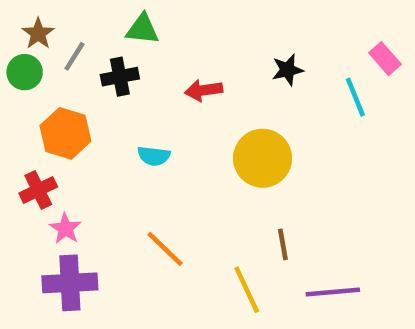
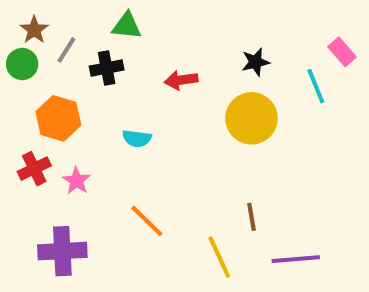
yellow circle: (263, 158) -> (251, 118), moved
pink star: (65, 228) -> (76, 181), moved

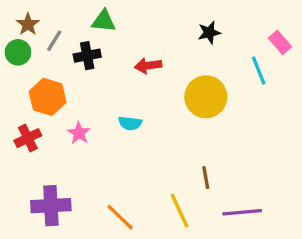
black star: (255, 62) -> (209, 33), moved
cyan semicircle: (137, 138) -> (130, 123), moved
pink star: (76, 181) -> (79, 133), moved
orange line: (147, 221) -> (120, 217), moved

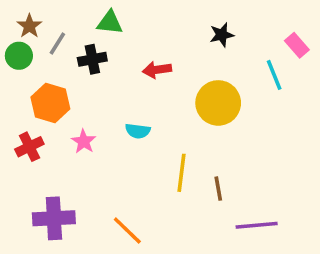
yellow line: (179, 211) -> (181, 173), moved, turned 32

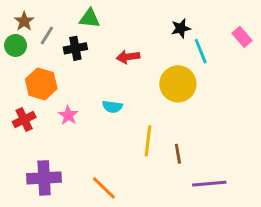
cyan line: (274, 75) -> (201, 51), moved

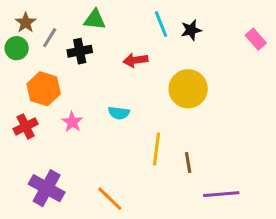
cyan line: (201, 51) -> (161, 24), moved
purple cross: (44, 178) -> (47, 188), turned 32

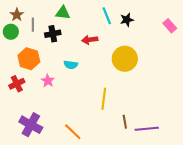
gray line: (50, 38) -> (33, 25), turned -32
cyan semicircle: (119, 113) -> (71, 65), moved
brown line: (188, 163) -> (125, 122), moved

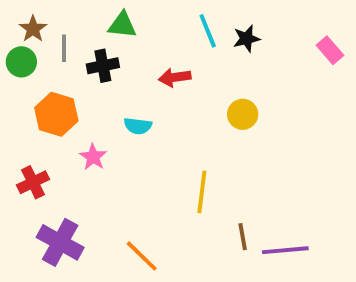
yellow circle: (125, 59) -> (243, 114), size x0.6
red cross: (17, 84) -> (33, 182), moved

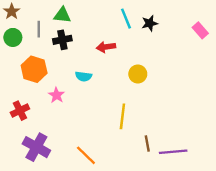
green triangle: (122, 25) -> (62, 15), moved
brown star: (33, 29) -> (12, 12), moved
yellow circle: (243, 114) -> (138, 74), moved

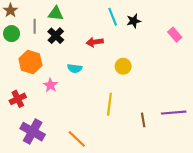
pink rectangle: (200, 30) -> (175, 35), moved
black cross: (62, 40) -> (56, 36), turned -35
brown line: (147, 144) -> (143, 120), moved
purple line: (173, 152) -> (174, 113), moved

